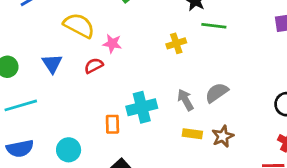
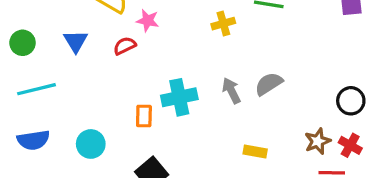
yellow rectangle: (192, 134) -> (255, 152), moved
brown star: (223, 136) -> (318, 141), moved

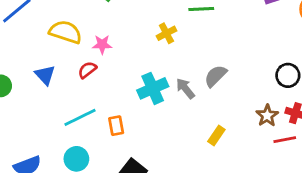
cyan line: (36, 89) -> (80, 117), moved
cyan cross: (179, 97) -> (153, 88), moved
yellow rectangle: (255, 152) -> (216, 135), turned -54

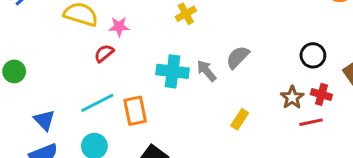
blue triangle: (45, 75) -> (44, 120), moved
cyan cross: (153, 88) -> (173, 71), turned 32
orange rectangle: (116, 126) -> (135, 111), size x1.4

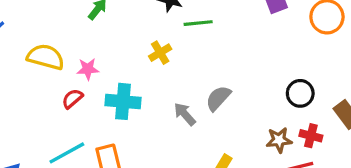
cyan cross: (173, 71) -> (123, 101), moved
brown star: (292, 97) -> (279, 140), turned 30

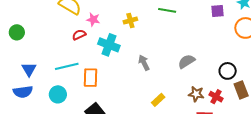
yellow cross: (160, 53) -> (130, 21), moved
black circle: (300, 93) -> (228, 71), moved
gray semicircle: (218, 98) -> (186, 61), moved

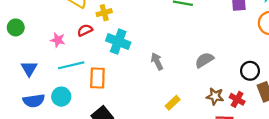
pink star: (93, 20) -> (58, 40), moved
yellow cross: (130, 21) -> (104, 13), moved
blue semicircle: (23, 92) -> (34, 101), moved

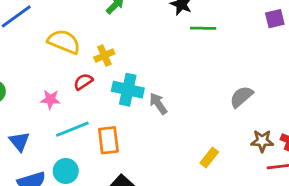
gray arrow: (157, 61) -> (158, 104), moved

